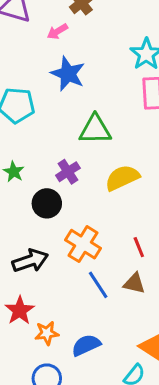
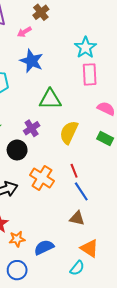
yellow semicircle: (122, 178) -> (69, 132), turned -40
red line: (139, 247) -> (74, 171), moved
brown triangle: (134, 283) -> (77, 218), moved
blue line: (98, 285) -> (81, 191), moved

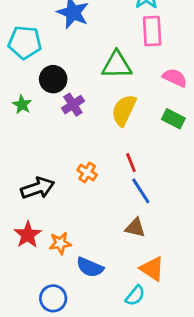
green triangle: (50, 99) -> (117, 65), moved
black circle: (17, 150) -> (53, 79), moved
orange cross: (42, 178) -> (87, 172), size x0.6
orange star: (17, 239) -> (60, 243), moved
blue semicircle: (44, 247) -> (90, 267), turned -132

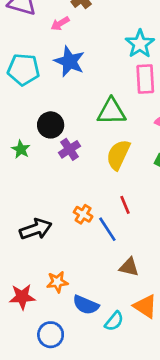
cyan pentagon: (25, 42) -> (24, 70), moved
blue line: (141, 191) -> (107, 229), moved
red star: (28, 235) -> (22, 297), moved, turned 30
cyan semicircle: (135, 296) -> (114, 321), moved

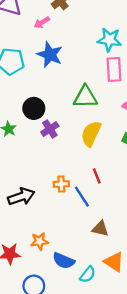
cyan star: (140, 44) -> (109, 40), turned -30
orange cross: (83, 214) -> (61, 184), turned -35

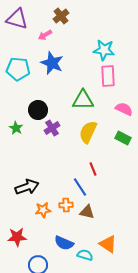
orange cross: (61, 184) -> (66, 205), moved
brown triangle: (100, 229) -> (87, 212), moved
orange star: (40, 241) -> (43, 210), moved
cyan semicircle: (88, 274) -> (85, 255), turned -112

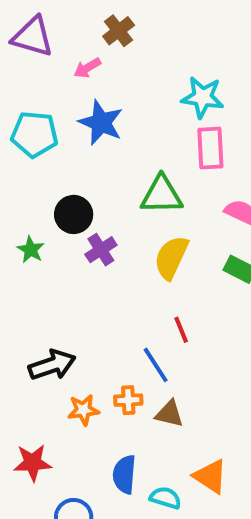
blue semicircle: (64, 243) -> (124, 474), turned 72

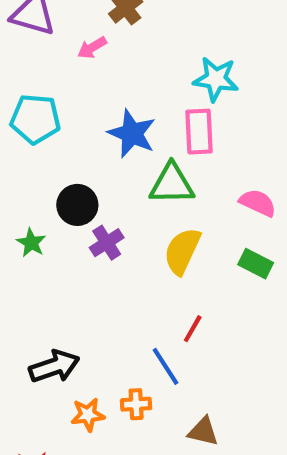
blue star: (101, 123) -> (132, 134), moved
pink rectangle: (210, 148) -> (199, 132), moved
red line: (181, 330) -> (193, 329), turned 52
brown triangle: (169, 414) -> (203, 431), moved

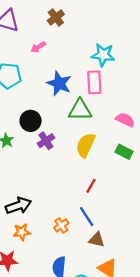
pink arrow: (92, 48) -> (38, 47), moved
blue line: (165, 366) -> (87, 217), moved
orange cross: (136, 404) -> (61, 225), turned -32
orange star: (88, 415) -> (22, 232), moved

